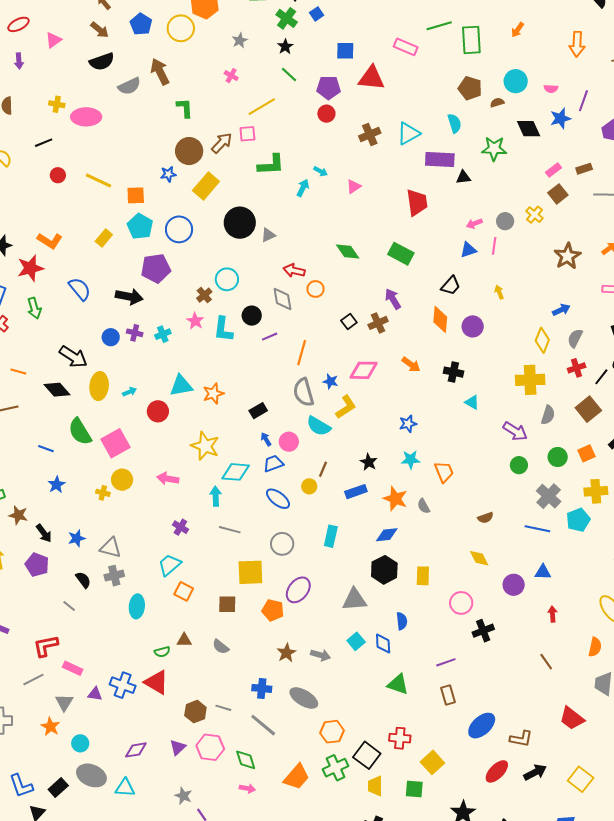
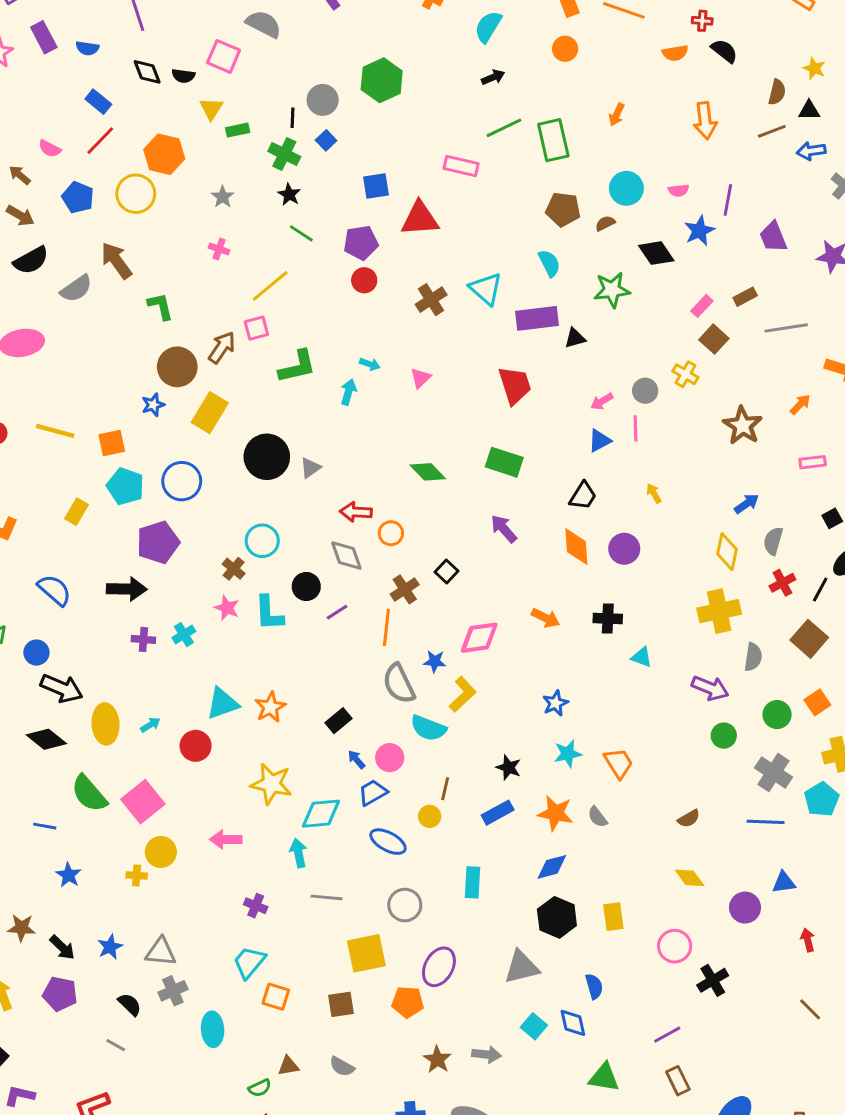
cyan triangle: (408, 133) -> (486, 289), turned -40
brown cross: (378, 323) -> (405, 589), moved
blue circle: (111, 337) -> (36, 653), moved

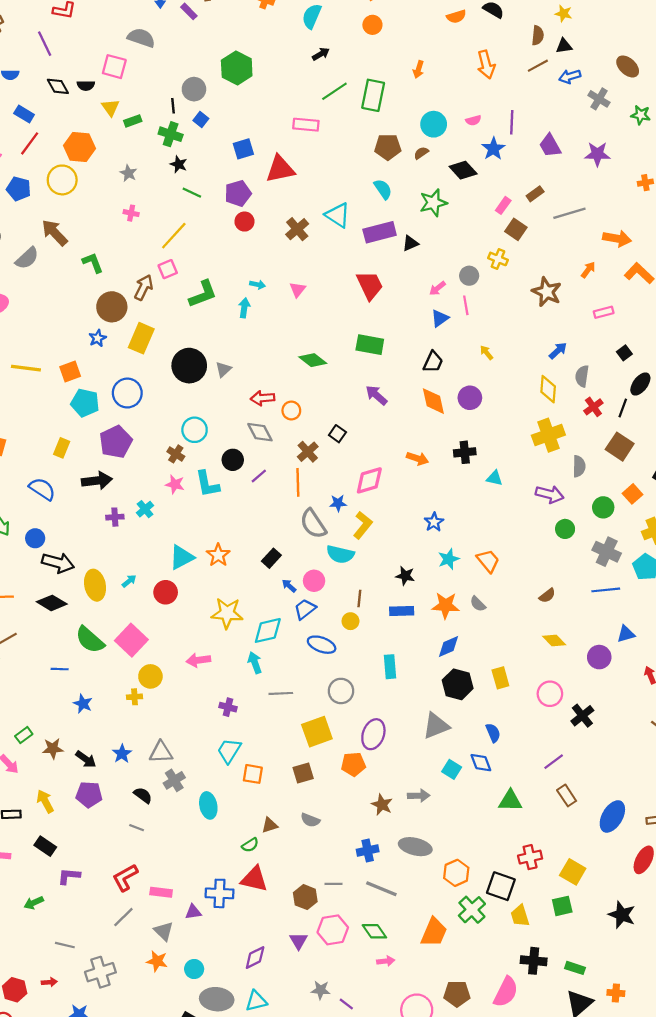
green rectangle: (553, 140) -> (373, 95), turned 32
yellow rectangle: (76, 512) -> (62, 448), moved
blue rectangle: (498, 813) -> (402, 611), turned 35

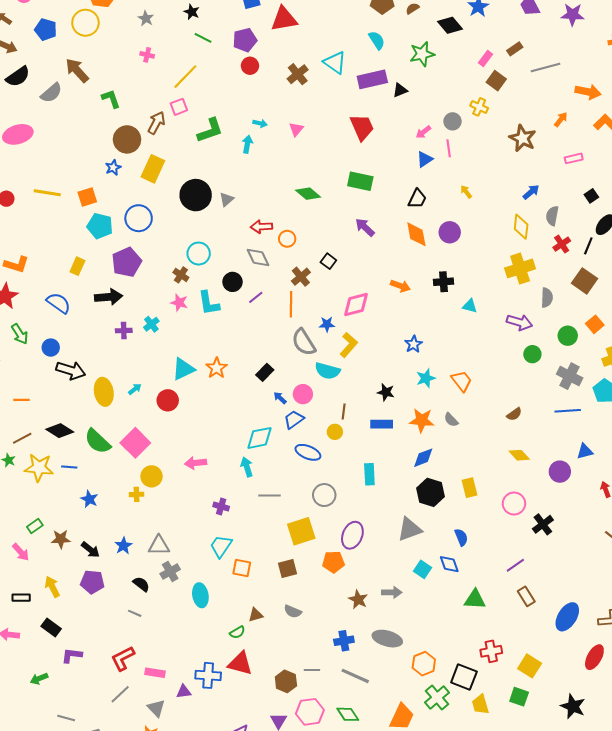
black diamond: (52, 603) -> (60, 431), moved
yellow star: (227, 613) -> (39, 468), moved
green square: (562, 906) -> (519, 697), turned 30

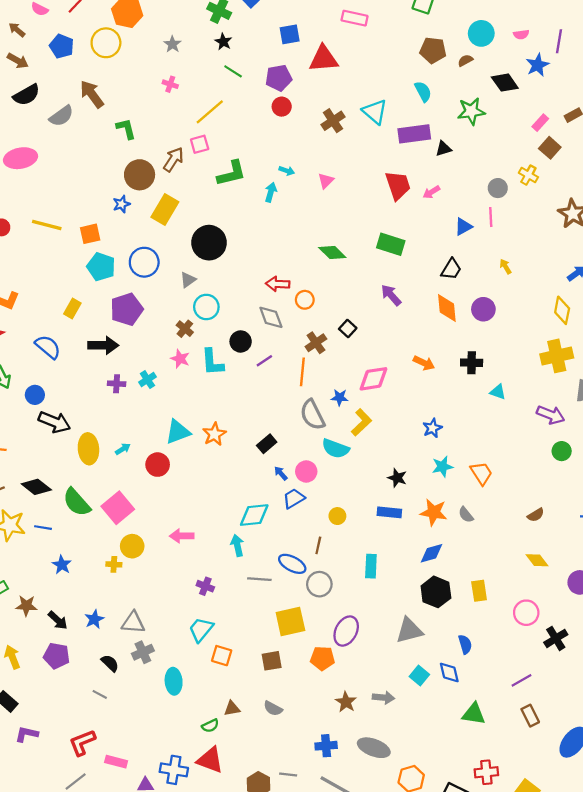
pink arrow: (423, 132) -> (431, 192), moved
gray triangle: (227, 199) -> (188, 280), moved
brown line: (344, 412) -> (318, 545), moved
blue ellipse: (308, 452) -> (292, 564), moved

